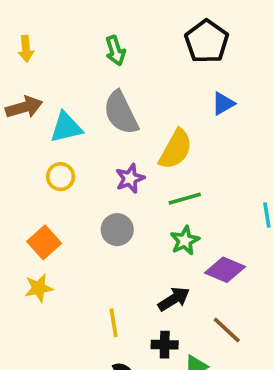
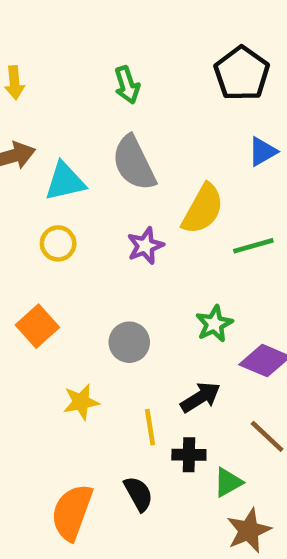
green line: (185, 199) -> (253, 246), moved
gray circle: (117, 230) -> (129, 342), moved
yellow star: (39, 288) -> (81, 402), moved
yellow line: (114, 323) -> (150, 427), moved

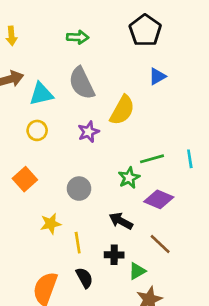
green arrow: (127, 85) -> (78, 37), turned -70
green line: (253, 246) -> (152, 159), moved
black arrow: (200, 397) -> (121, 221), turned -120
yellow line: (150, 427) -> (78, 243), moved

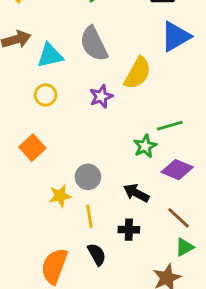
blue triangle: (157, 76) -> (176, 36), size x1.6
gray circle: (79, 189) -> (88, 177), moved
green triangle: (137, 271) -> (184, 247), moved

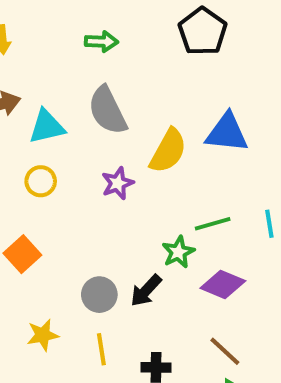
blue triangle: (176, 36) -> (227, 133), moved, turned 36
black arrow: (136, 193) -> (146, 291), moved, turned -75
yellow star: (60, 196) -> (43, 335), moved

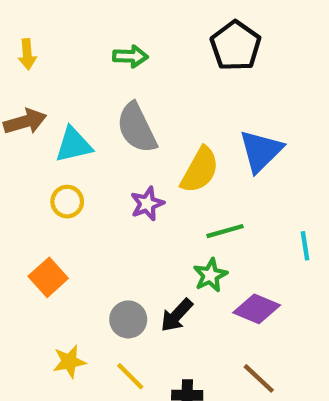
blue triangle: (227, 133) -> (261, 151), turned -51
green line: (213, 224) -> (225, 231), moved
yellow line: (101, 349) -> (130, 376), turned -36

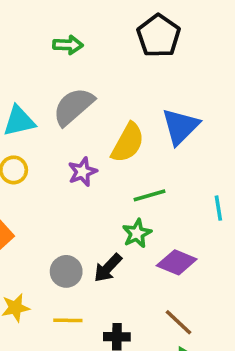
gray semicircle: (137, 128) -> (73, 106), turned 75
yellow line: (130, 376) -> (68, 320), turned -44

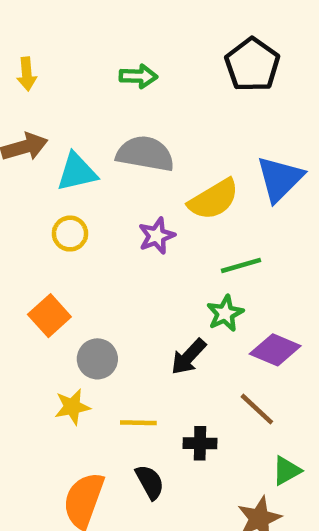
gray semicircle: (73, 106) -> (145, 154), turned 51
yellow semicircle: (128, 143) -> (214, 199), turned 30
gray circle: (66, 271) -> (97, 359), moved
brown line: (179, 322) -> (257, 409), moved

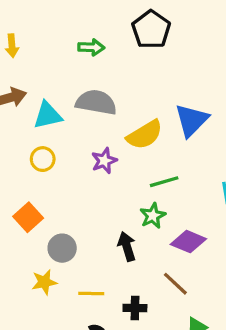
black pentagon: (252, 65) -> (151, 30), moved
black arrow: (189, 357) -> (127, 246), turned 120

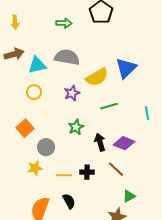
green star: (153, 216) -> (76, 127), moved
black arrow: (127, 246) -> (100, 142), moved
black cross: (135, 308) -> (87, 172), moved

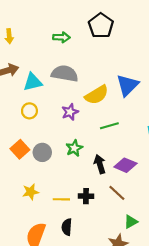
gray circle: (46, 147) -> (42, 152), moved
black semicircle: (69, 201) -> (67, 227), turned -147

